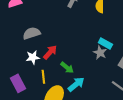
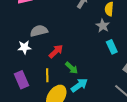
cyan rectangle: (105, 44) -> (112, 47), turned 32
gray star: (100, 53) -> (103, 26), moved
white star: (33, 57) -> (24, 47), moved

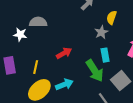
red arrow: (56, 51) -> (64, 53), moved
green arrow: (72, 68) -> (95, 71), moved, size x1.6

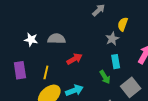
gray semicircle: (38, 22) -> (56, 39), moved
green arrow: (95, 71) -> (105, 77), size x0.6

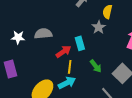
cyan rectangle: (116, 62) -> (80, 43), moved
yellow line: (46, 72) -> (70, 67), moved

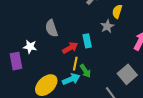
gray semicircle: (43, 34) -> (51, 28), turned -108
white star: (18, 37) -> (30, 47), moved
green arrow: (96, 66) -> (85, 71), moved

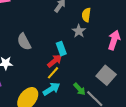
red arrow: (70, 48) -> (55, 61), moved
yellow line: (75, 64) -> (53, 73), turned 40
green arrow: (85, 71) -> (79, 89), moved

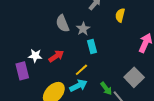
gray star: (79, 31) -> (83, 29), moved
gray semicircle: (24, 42) -> (62, 23), moved
red arrow: (55, 61) -> (56, 56), moved

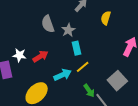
yellow line: (81, 70) -> (83, 67), moved
cyan arrow: (78, 86) -> (63, 75), moved

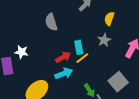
gray star: (68, 30) -> (104, 40), moved
red arrow: (40, 56) -> (63, 57), moved
yellow line: (83, 67) -> (82, 58), moved

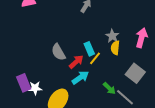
yellow semicircle: (109, 19) -> (115, 48), moved
gray semicircle: (51, 22) -> (58, 52), moved
white star: (21, 52) -> (35, 88), moved

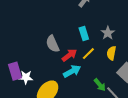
yellow semicircle: (115, 48) -> (111, 53), moved
cyan rectangle: (89, 49) -> (84, 33), moved

